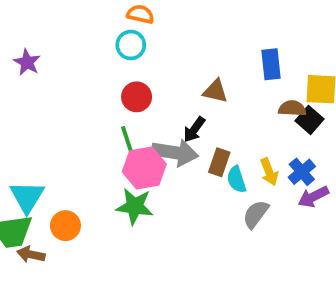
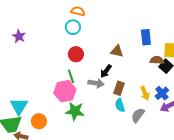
gray arrow: (175, 153) -> (96, 83), size x0.7
pink hexagon: (144, 168) -> (65, 91), moved
cyan semicircle: (236, 179) -> (120, 105), moved

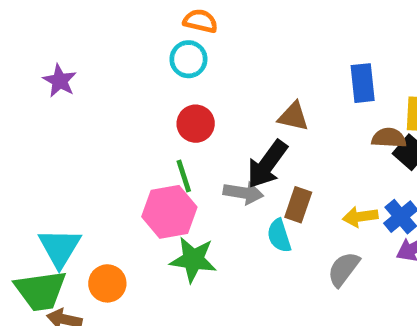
black arrow: (106, 71) -> (267, 164), size x1.5
yellow arrow: (145, 93) -> (360, 217), turned 104
cyan semicircle: (120, 105) -> (279, 236), moved

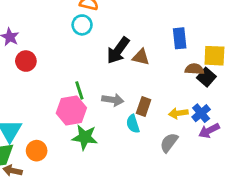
red circle: (196, 124) -> (26, 61), moved
black arrow: (267, 164) -> (118, 50), moved

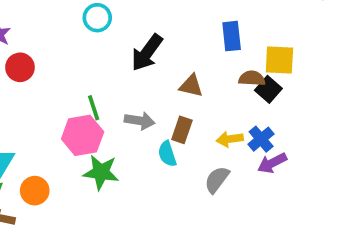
brown triangle: (141, 57) -> (191, 86), moved

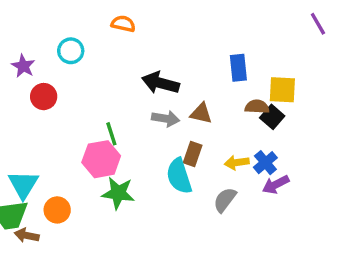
cyan circle: (97, 18) -> (71, 51), moved
black arrow: (147, 53) -> (160, 83), turned 69
gray arrow: (140, 121) -> (166, 119), moved
cyan semicircle: (167, 154) -> (179, 176), size x1.5

